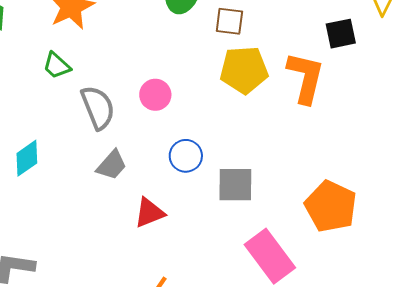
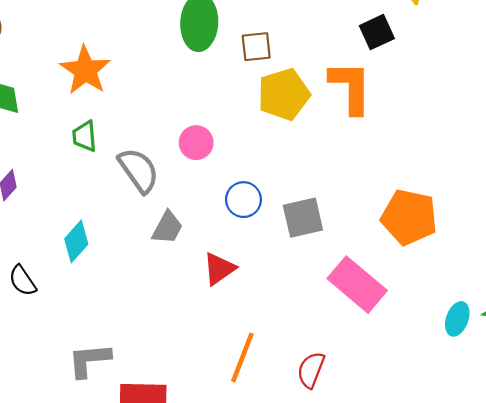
green trapezoid: (57, 66) -> (85, 136), turned 56

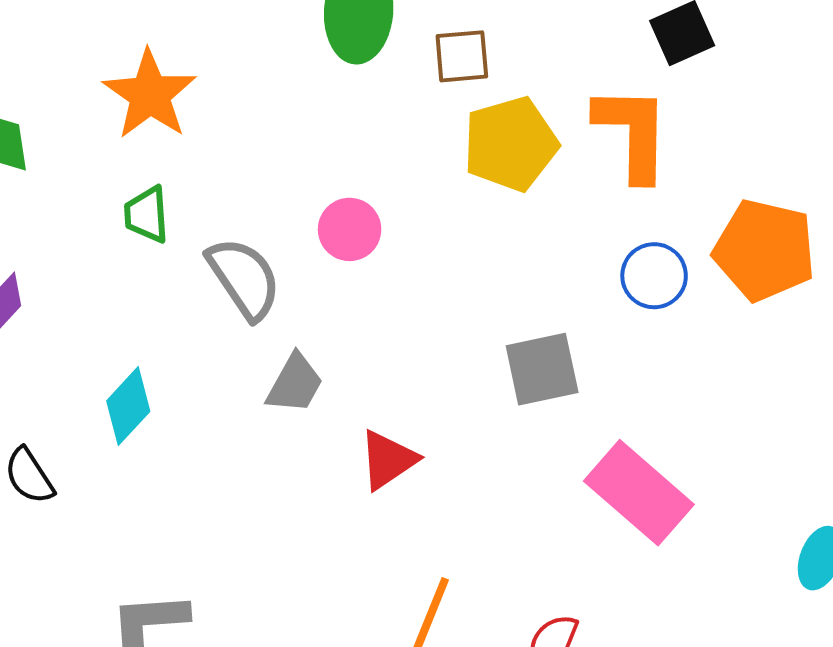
blue circle: (243, 200) -> (654, 276), moved
orange pentagon: (409, 217) -> (764, 250), moved

